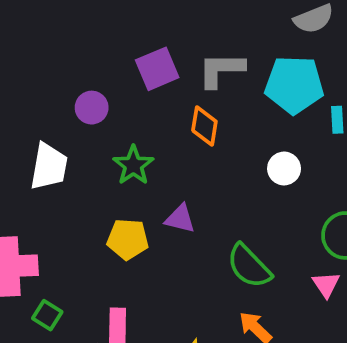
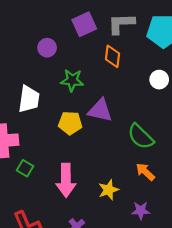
green star: (133, 165) -> (72, 80), turned -30
white trapezoid: (49, 166) -> (29, 99), moved
purple triangle: (180, 219) -> (100, 110), size x1.4

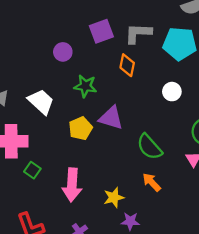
white trapezoid: (29, 99) -> (41, 102), turned -60
yellow pentagon: (70, 123) -> (80, 128), turned -30
purple star: (141, 211) -> (130, 221), moved

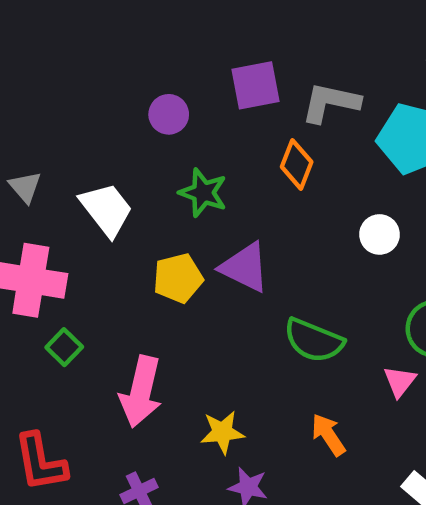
green semicircle: (149, 147) -> (314, 340), turned -36
orange arrow: (152, 182) -> (328, 435), moved

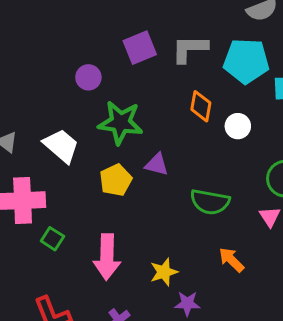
orange diamond: (297, 164) -> (201, 106), moved
green star: (203, 193) -> (120, 123), size x1.4
purple triangle: (245, 267) -> (157, 164), size x0.7

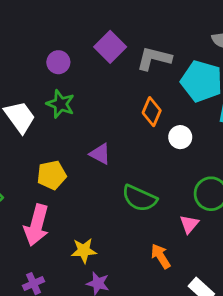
purple square: (140, 48) -> (110, 47), turned -36
green star: (120, 123) -> (60, 104), moved, size x0.7
yellow pentagon: (116, 180) -> (52, 175), moved
orange arrow: (231, 260) -> (161, 256), moved

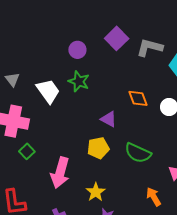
orange diamond: (152, 112) -> (138, 98), moved, turned -45
yellow pentagon: (52, 175) -> (98, 148), moved
yellow star: (84, 251) -> (96, 192), turned -30

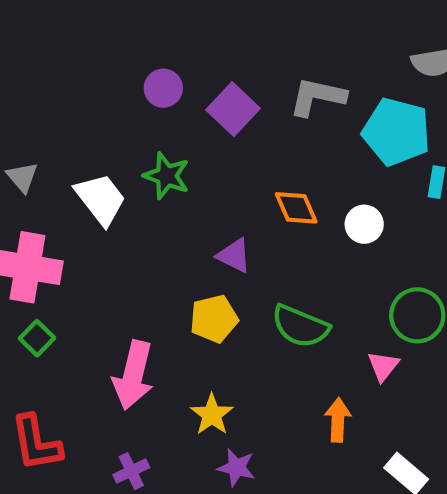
purple square: (117, 38) -> (233, 109), moved
purple circle: (77, 50) -> (163, 88), moved
green square: (27, 151) -> (37, 338), moved
orange arrow: (154, 197) -> (338, 420), turned 36

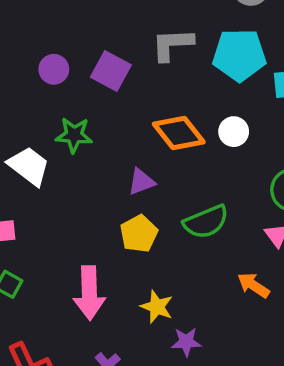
orange diamond: (296, 208) -> (179, 133), size x1.4
purple triangle: (234, 255) -> (141, 182), turned -32
green semicircle: (300, 326) -> (206, 222), turned -30
orange arrow: (338, 420) -> (253, 285), turned -44

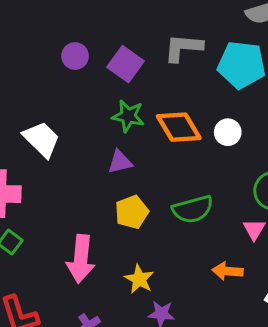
green star: (74, 135) -> (128, 116), moved
purple triangle: (141, 182) -> (120, 162), moved
orange arrow: (253, 285) -> (228, 271), turned -36

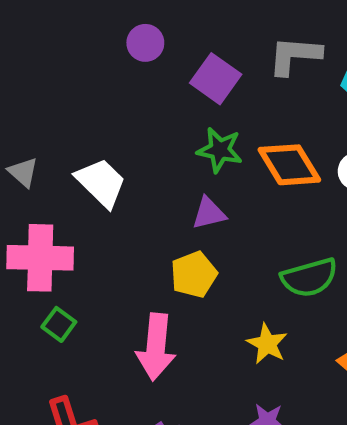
purple circle: (75, 56) -> (145, 43), moved
yellow pentagon: (132, 212) -> (194, 274), moved
yellow star: (139, 279) -> (267, 344), moved

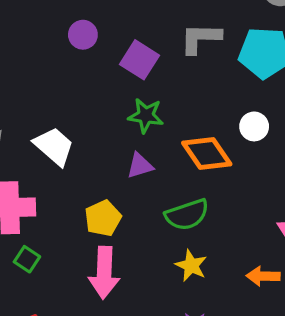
orange diamond: (289, 165) -> (207, 153), moved
yellow pentagon: (194, 274) -> (103, 218), moved
green semicircle: (309, 278) -> (187, 215), moved

